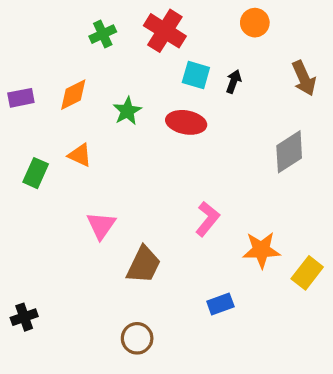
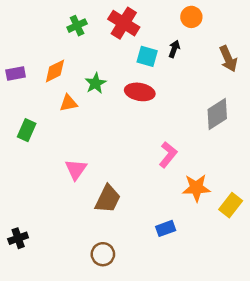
black arrow: (234, 82) -> (174, 49), moved
orange triangle: (80, 155) -> (68, 103), moved, turned -36
pink L-shape: (207, 219) -> (168, 155), moved

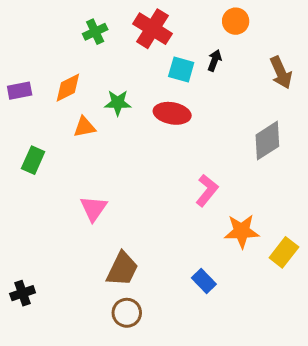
green star: (95, 83) -> (118, 103), turned 30
brown trapezoid: (108, 199) -> (122, 269), moved
blue rectangle: (166, 228) -> (204, 281), turned 66

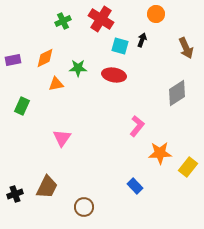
brown trapezoid: (122, 269) -> (47, 187), moved

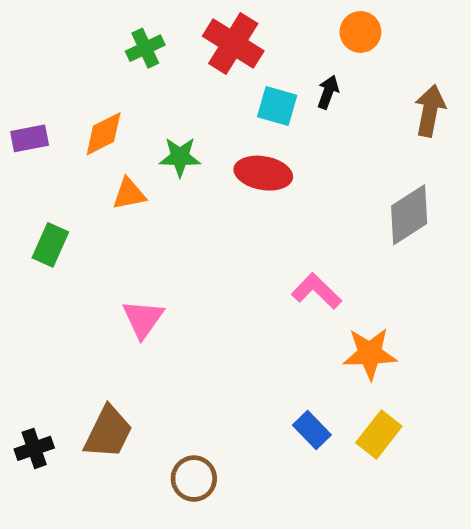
brown arrow: (186, 48) -> (430, 111), turned -145
pink L-shape: (137, 126) -> (316, 291), turned -85
yellow rectangle: (188, 167) -> (379, 435), moved

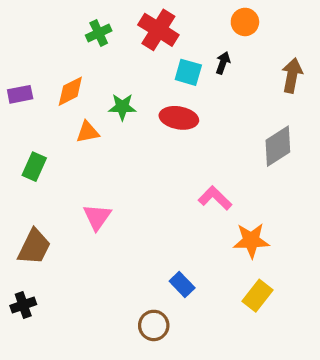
blue rectangle: (312, 430) -> (182, 285), moved
brown trapezoid: (108, 432) -> (34, 247), moved
brown circle: (194, 479) -> (154, 325), moved

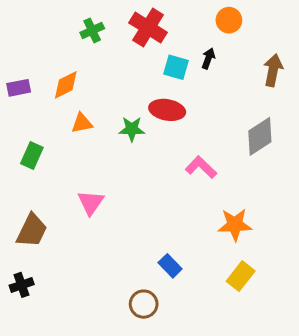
green star: (122, 107) -> (132, 129), moved
pink L-shape: (215, 198) -> (201, 167), moved

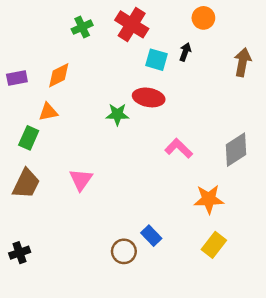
orange triangle: (82, 123) -> (48, 112), moved
gray diamond: (260, 136) -> (236, 150), moved
brown trapezoid: (32, 231) -> (26, 184), moved
brown circle: (144, 304) -> (124, 251), moved

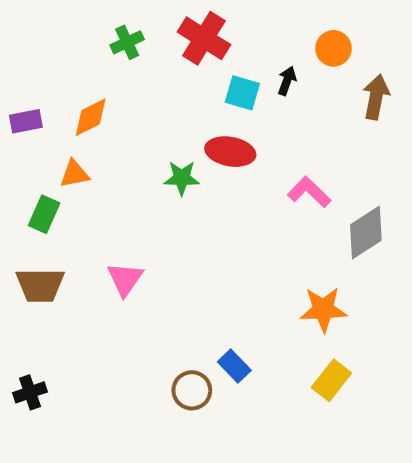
orange circle: (203, 18) -> (333, 48), moved
pink L-shape: (179, 148) -> (309, 192), moved
brown trapezoid: (26, 184) -> (40, 285), turned 64

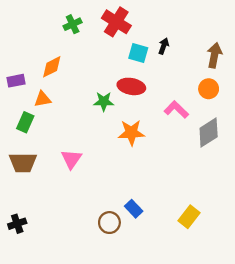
orange circle: (333, 48) -> (209, 89), moved
purple rectangle: (26, 121) -> (16, 81), moved
orange star: (323, 309) -> (131, 133), moved

